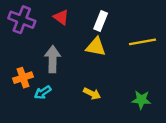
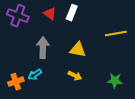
white rectangle: (101, 21) -> (72, 13), moved
yellow triangle: (96, 47) -> (78, 50), moved
orange cross: (23, 78) -> (16, 82), moved

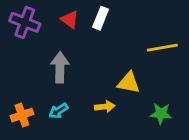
yellow triangle: (78, 50) -> (129, 83), moved
cyan arrow: (35, 75) -> (58, 111), moved
yellow arrow: (75, 76) -> (105, 107), turned -32

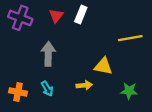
red triangle: (70, 20) -> (56, 16), turned 32
cyan arrow: (58, 111) -> (47, 89), turned -88
orange cross: (22, 115) -> (18, 92), turned 30

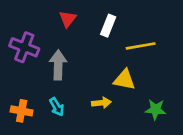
white rectangle: (81, 15) -> (108, 26), moved
purple cross: (20, 18) -> (24, 47), moved
yellow line: (130, 38) -> (141, 46), moved

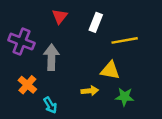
cyan arrow: (57, 107) -> (50, 105), moved
green star: (156, 110) -> (125, 97), moved
orange cross: (22, 111) -> (27, 85), moved, turned 30

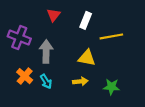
yellow triangle: (110, 70) -> (87, 58), moved
cyan arrow: (50, 105) -> (46, 81), moved

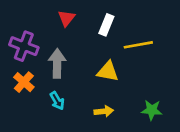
orange cross: (25, 76) -> (24, 82), moved
yellow arrow: (80, 81) -> (104, 111), moved
green star: (111, 87) -> (152, 110), moved

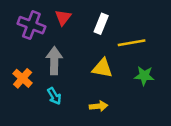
purple cross: (24, 46) -> (31, 25), moved
green star: (152, 110) -> (144, 76), moved

